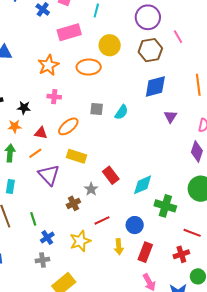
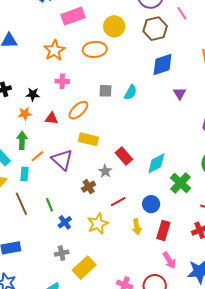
orange line: (35, 153) -> (37, 156), moved
green cross: (165, 206) -> (180, 183), turned 30
gray cross: (42, 260) -> (62, 253), moved

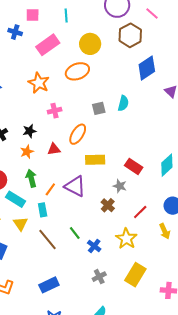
yellow rectangle: (84, 268) -> (135, 275), moved

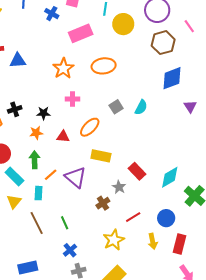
yellow circle: (90, 44) -> (123, 24), moved
gray square: (99, 108) -> (116, 107), turned -32
blue cross: (94, 246) -> (70, 250), moved

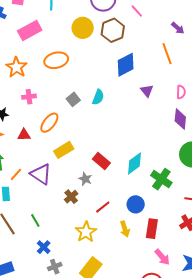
yellow circle: (123, 24) -> (83, 28), moved
yellow rectangle: (101, 156) -> (64, 150), turned -36

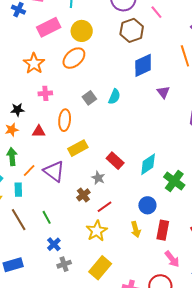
yellow circle: (83, 28) -> (82, 31), moved
orange ellipse: (56, 60) -> (74, 58), turned -30
orange ellipse: (49, 123) -> (65, 120), turned -35
red line: (103, 207) -> (104, 207), moved

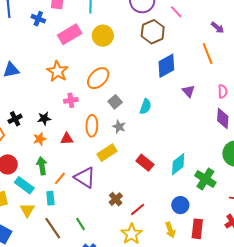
orange ellipse: (74, 58) -> (98, 78), moved
cyan semicircle: (114, 97) -> (146, 106), moved
gray star: (98, 178) -> (119, 127), moved

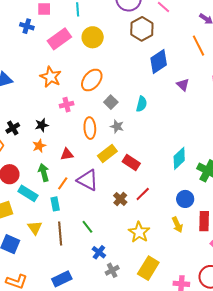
red triangle: (67, 139) -> (67, 154), moved
red rectangle: (145, 163) -> (131, 163), moved
red line: (138, 209) -> (143, 194), moved
yellow triangle: (27, 210) -> (35, 228), moved
brown line: (53, 228) -> (60, 234), turned 35

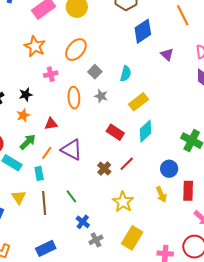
yellow rectangle: (107, 153) -> (139, 102), moved
cyan diamond: (179, 158) -> (146, 131), moved
green arrow: (44, 172) -> (28, 142), turned 60

